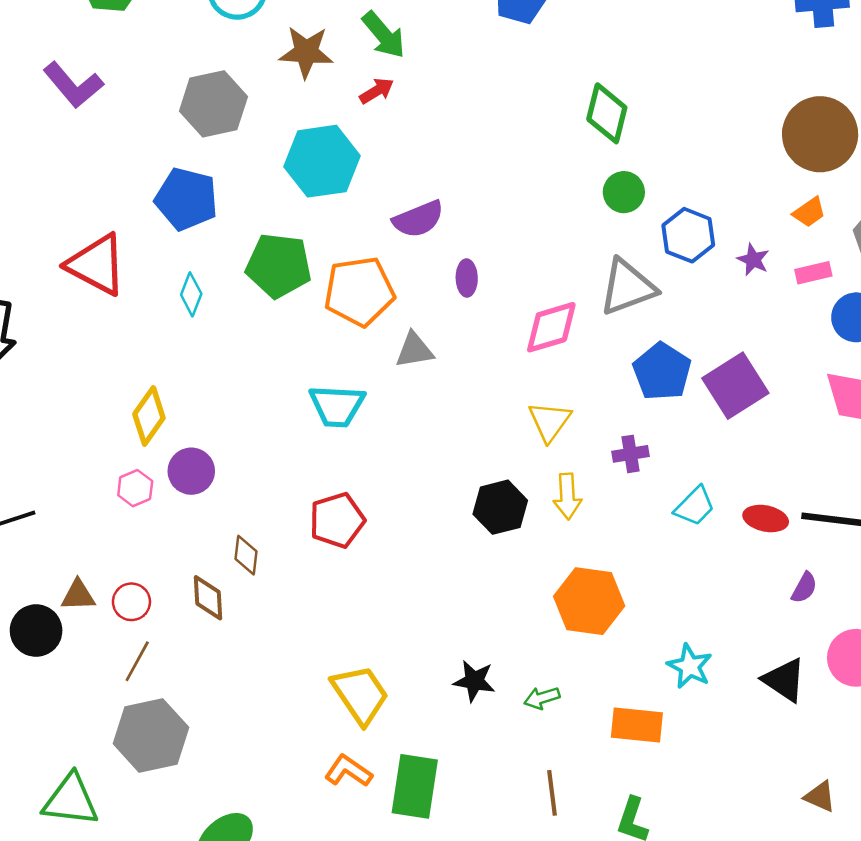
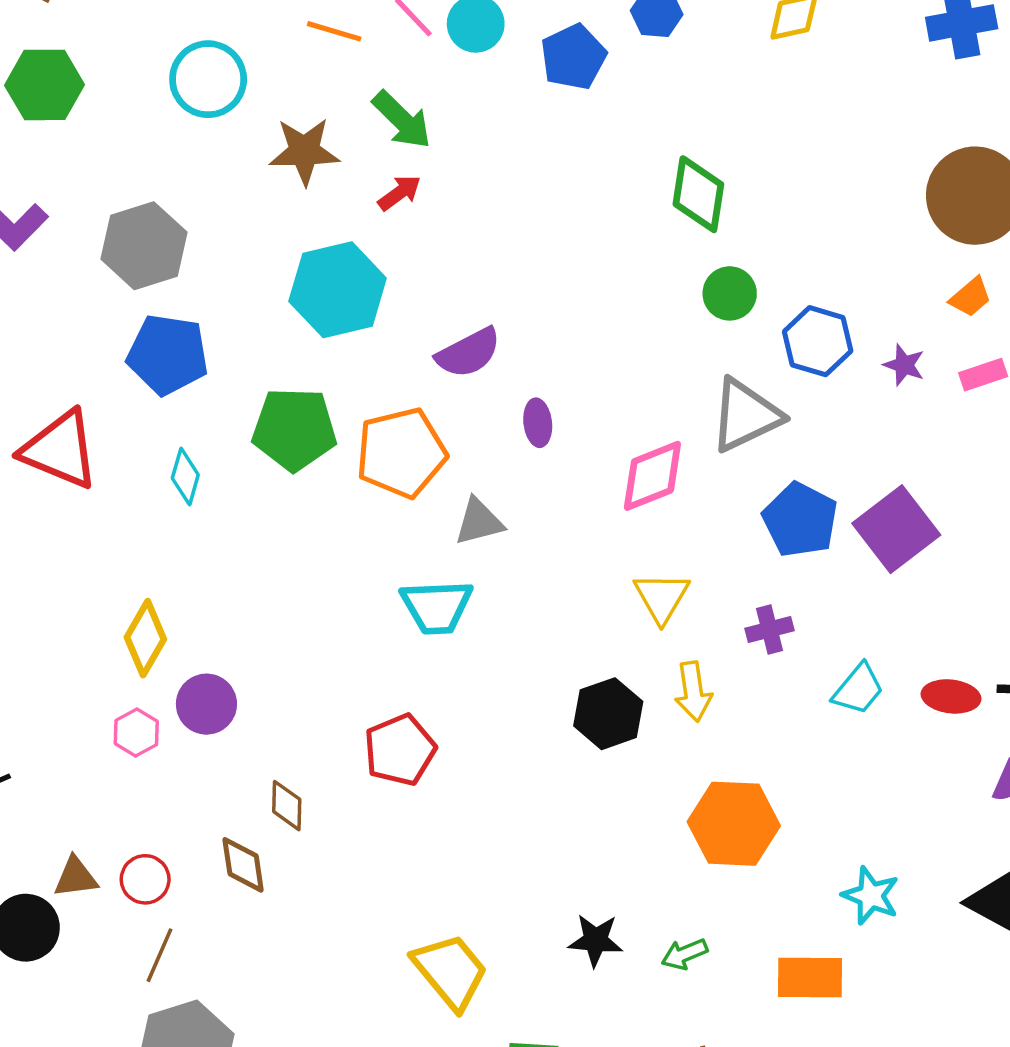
gray hexagon: (213, 104) -> (144, 246), moved
cyan trapezoid: (337, 406) -> (437, 607), moved

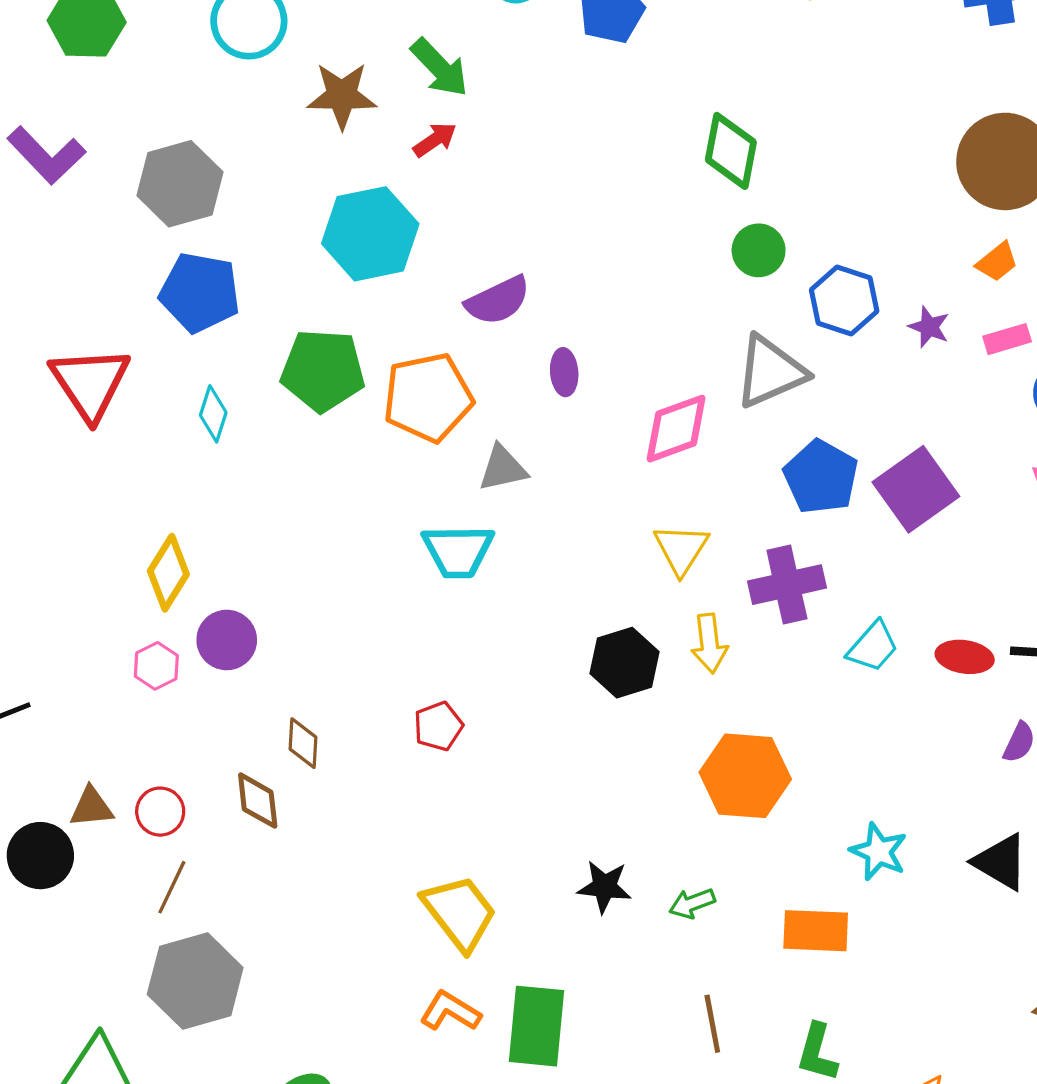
red triangle: (60, 450) -> (90, 383), turned 32
purple cross: (769, 630) -> (787, 585), size x1.6
red pentagon: (400, 750) -> (438, 726), moved, size x0.7

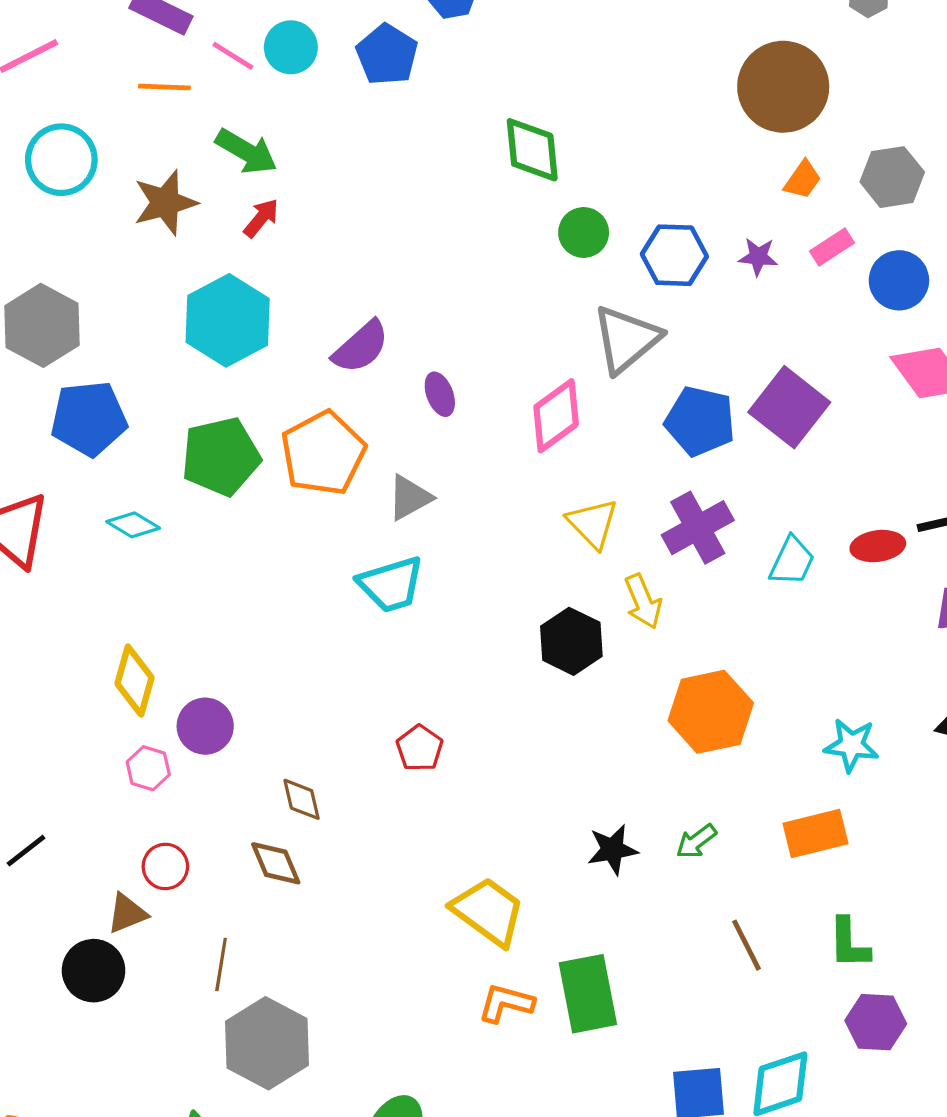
cyan diamond: (213, 414) -> (133, 525), turned -60
red circle: (160, 812) -> (165, 866), moved

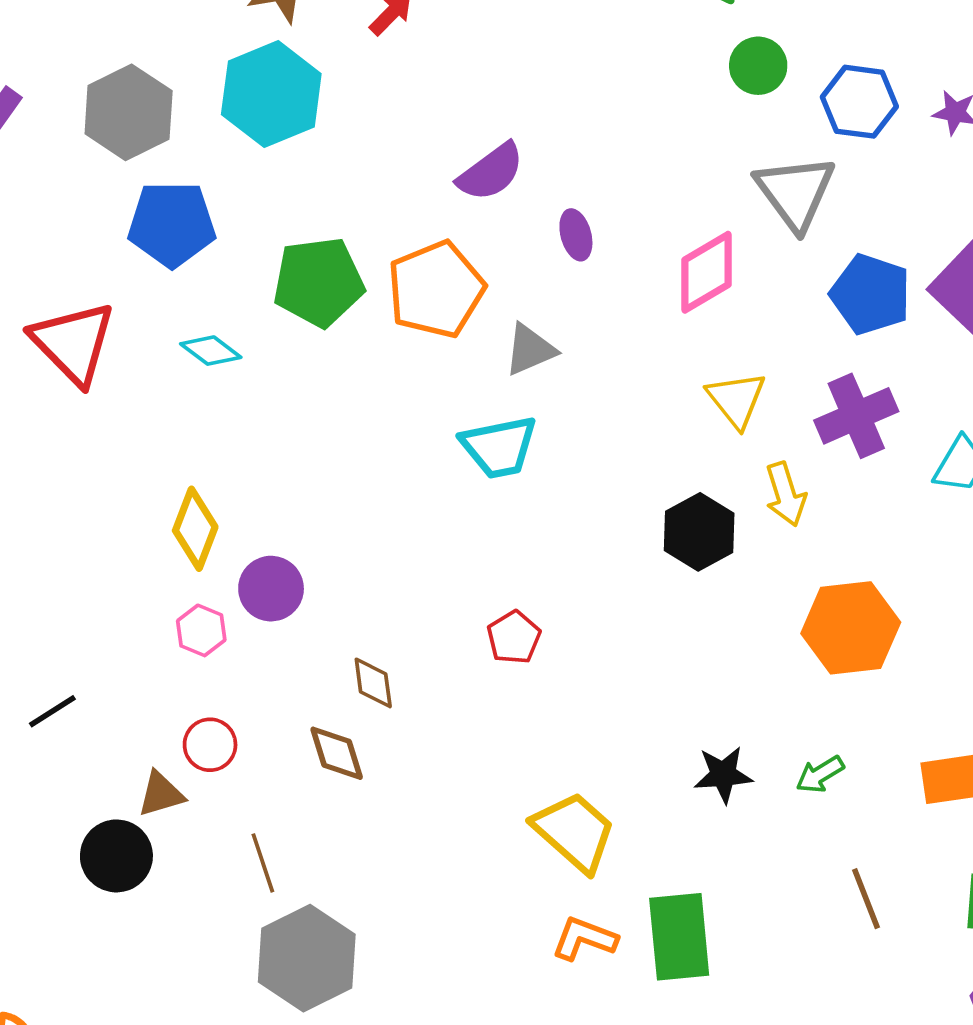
cyan hexagon: (228, 320) -> (271, 94), moved
gray triangle: (626, 339) -> (795, 192), turned -32
brown line: (221, 964) -> (263, 863), turned -33

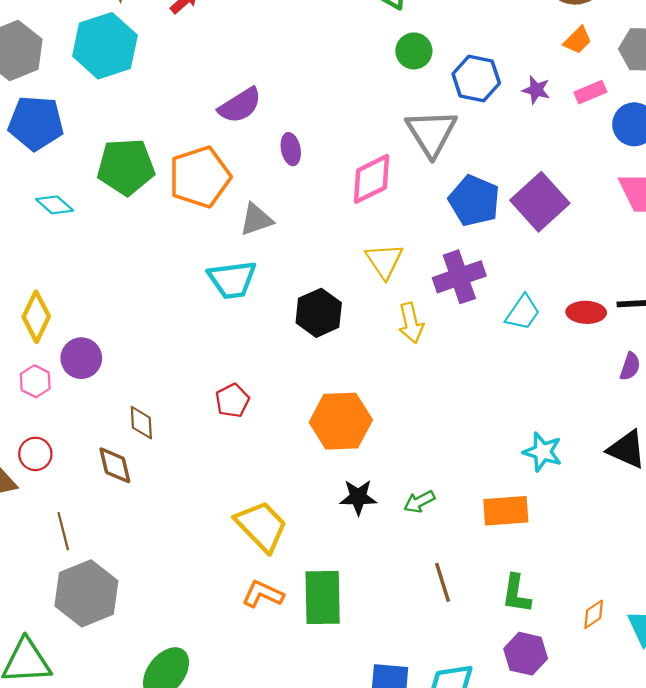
black hexagon: (699, 532) -> (319, 313), moved
orange hexagon: (851, 628) -> (341, 421), moved

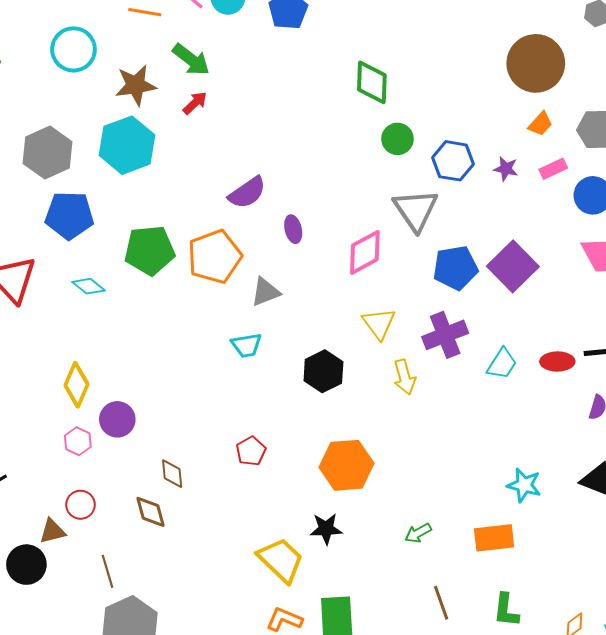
blue pentagon: (474, 201) -> (455, 268), turned -30
cyan trapezoid: (232, 279) -> (247, 345), size x0.7
black star: (358, 497) -> (326, 529), moved

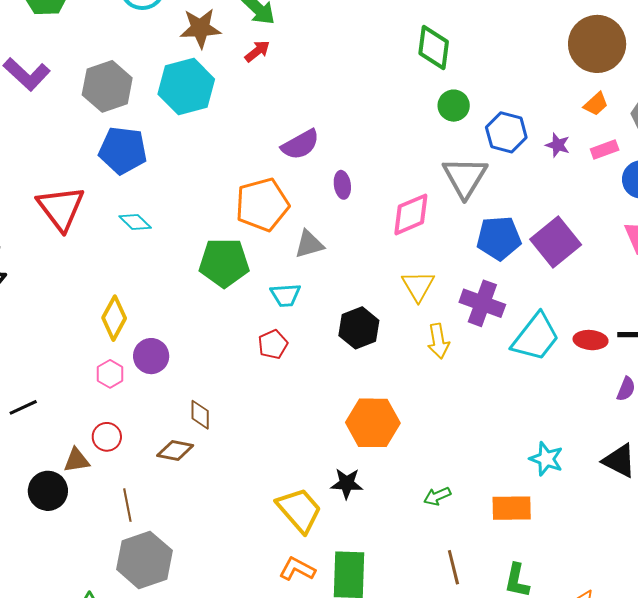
green pentagon: (150, 250) -> (224, 263), moved
purple cross: (445, 335) -> (482, 303), turned 36
cyan trapezoid: (502, 364) -> (536, 337), size x1.6
red pentagon: (251, 451) -> (273, 344), moved
brown diamond: (150, 512) -> (175, 450), turned -69

